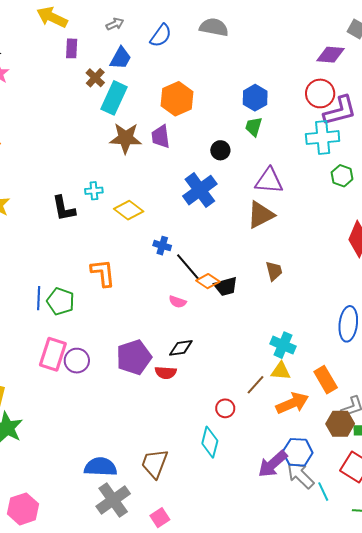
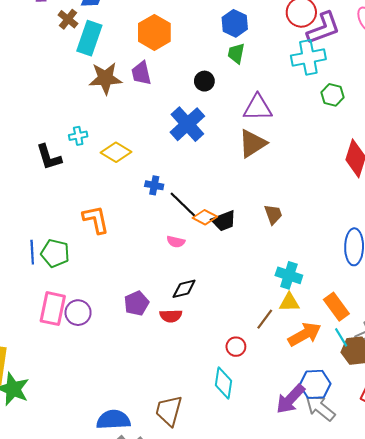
brown trapezoid: (274, 271) -> (273, 214), moved
purple pentagon: (134, 357) -> (136, 303), size x0.7
cyan line: (323, 492) -> (341, 337), moved

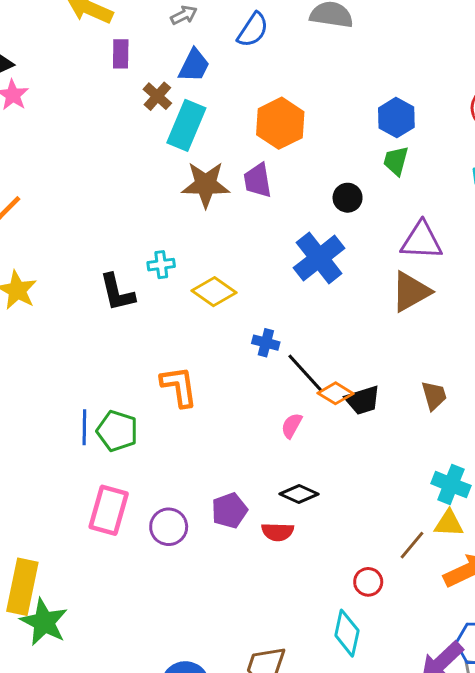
pink semicircle: (176, 242) -> (292, 426), turned 102
black diamond: (184, 289) -> (299, 494), turned 35
purple circle: (78, 313) -> (169, 527), moved

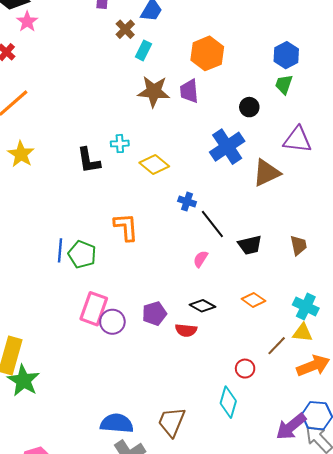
cyan rectangle: (186, 125) -> (143, 50), size x0.6
brown triangle: (411, 292) -> (266, 173), moved
orange diamond: (336, 393) -> (253, 300), moved
pink rectangle: (109, 510) -> (94, 309), moved

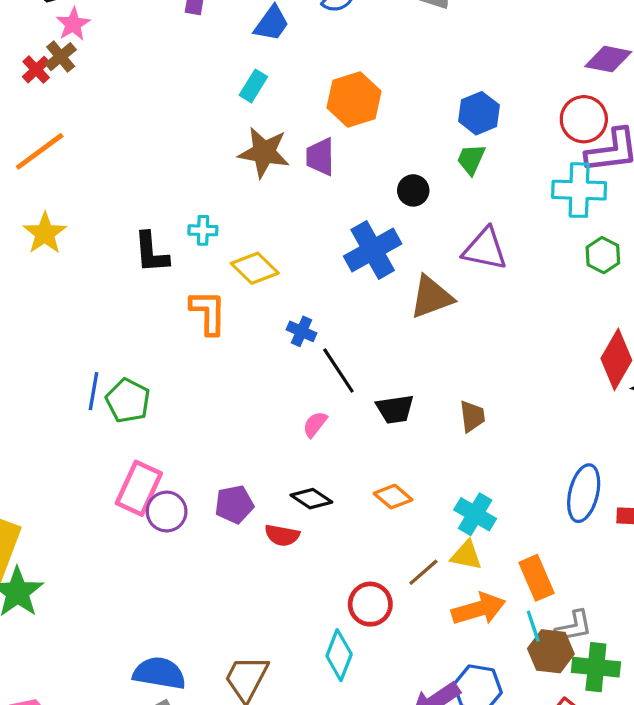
brown cross: (125, 29) -> (61, 57), moved
orange L-shape: (126, 227) -> (208, 312), moved
red circle: (245, 369) -> (370, 604), size x1.4

